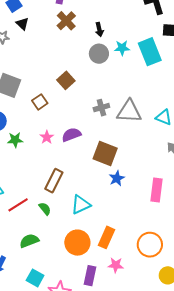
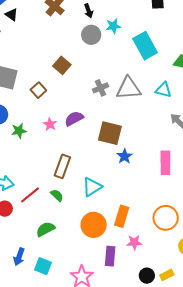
cyan rectangle: (150, 52) -> (145, 46), moved
cyan square: (35, 278) -> (43, 266), moved

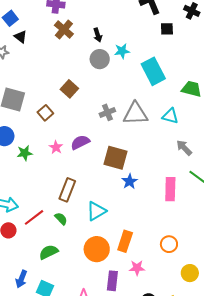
orange circle: (166, 218) -> (169, 244), size x0.7

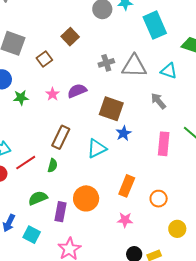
gray arrow: (184, 148) -> (158, 101), moved
cyan triangle: (96, 211) -> (97, 148), moved
green semicircle: (61, 219) -> (53, 166), turned 56
orange rectangle: (125, 241) -> (127, 186), moved
purple rectangle: (112, 281) -> (60, 212), moved

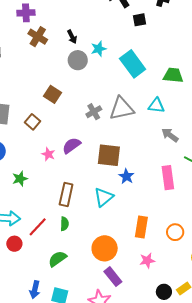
green star: (21, 98) -> (20, 179), moved
gray arrow: (158, 101) -> (170, 135), moved
purple rectangle: (60, 212) -> (113, 277), moved, turned -36

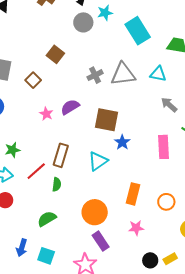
green star: (20, 179) -> (12, 150), moved
red line: (38, 227) -> (36, 171), moved

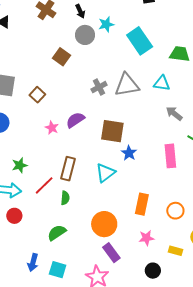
brown square: (55, 54) -> (62, 57), moved
yellow rectangle: (170, 259) -> (175, 251), moved, turned 48
black circle: (150, 260) -> (153, 271), moved

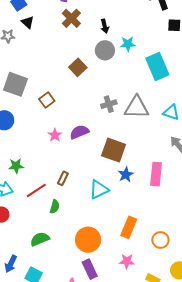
pink rectangle: (170, 156) -> (156, 174), moved
brown rectangle: (68, 169) -> (63, 178), size x0.6

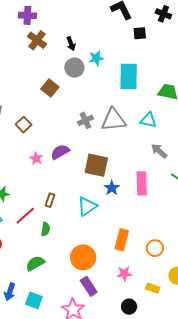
cyan rectangle: (157, 66) -> (129, 77), turned 32

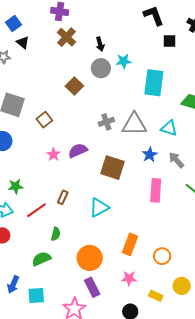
blue star: (112, 188) -> (150, 155), moved
green semicircle: (46, 229) -> (56, 234), moved
cyan square: (34, 300) -> (36, 296), turned -30

